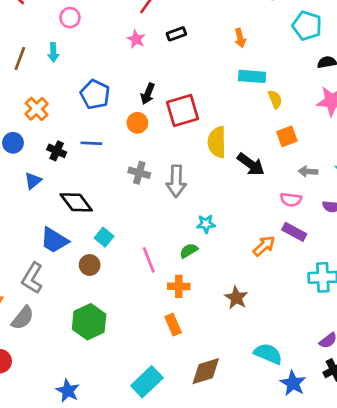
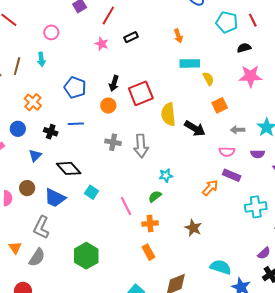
brown circle: (90, 265) -> (27, 188), moved

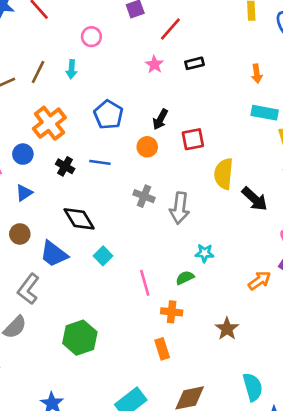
red square: (141, 93) -> (193, 139), size x0.7
orange cross: (33, 102) -> (49, 123), size x1.4
blue triangle: (35, 155) -> (24, 193), moved
cyan semicircle: (221, 267) -> (253, 387), turned 45

